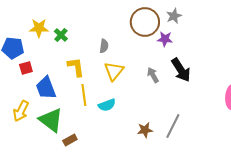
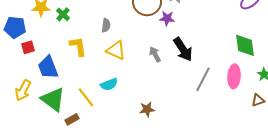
yellow triangle: (114, 71) -> (116, 50), turned -45
yellow line: (84, 95) -> (86, 97), moved, turned -30
gray line: (173, 126) -> (203, 79), moved

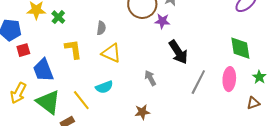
gray arrow: (155, 54) -> (150, 78), moved

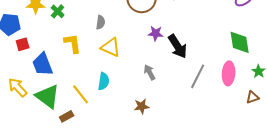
purple star: (162, 21) -> (156, 33), moved
cyan semicircle: (104, 87) -> (104, 81), turned -60
yellow arrow: (18, 93) -> (18, 87), turned 110

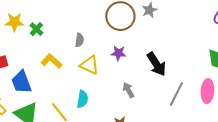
purple star: (156, 33) -> (118, 53), moved
yellow L-shape: (73, 43) -> (51, 61), turned -40

